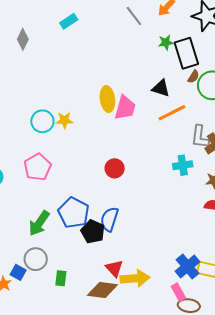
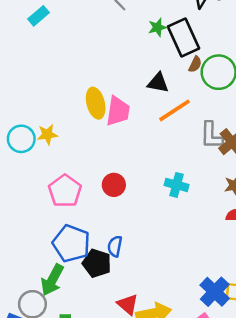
cyan cross: (183, 165) -> (177, 185), moved, turned 30
pink pentagon: (38, 167) -> (65, 191), moved
blue semicircle: (109, 219) -> (115, 246), size x0.7
green arrow: (39, 223) -> (52, 280), moved

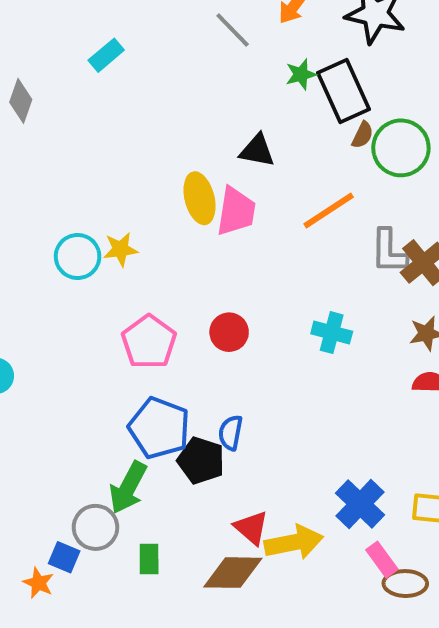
black triangle: (158, 83) -> (257, 151), moved
blue cross: (215, 292) -> (360, 504), moved

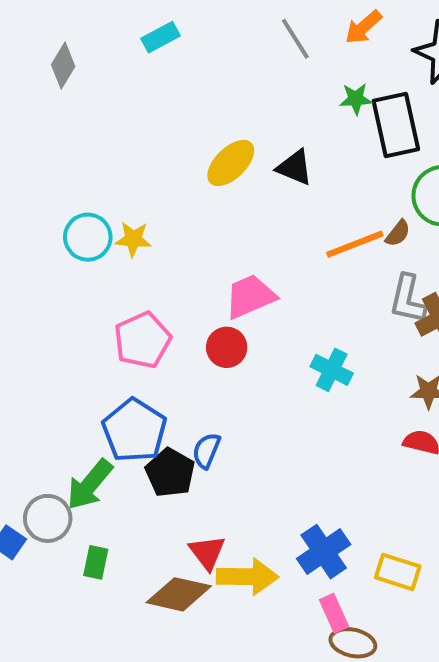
brown semicircle: (363, 135) -> (398, 233), moved
yellow ellipse: (200, 198) -> (231, 163), moved, turned 48
pink trapezoid: (236, 211) -> (250, 296), moved, turned -134

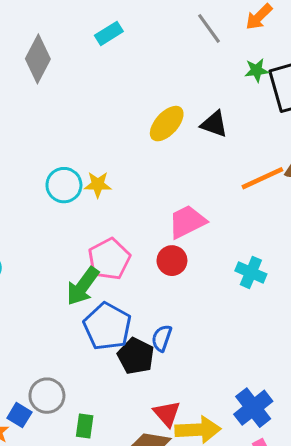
gray diamond: (63, 66) -> (38, 59), size x1.4
green arrow: (90, 485) -> (83, 286), moved

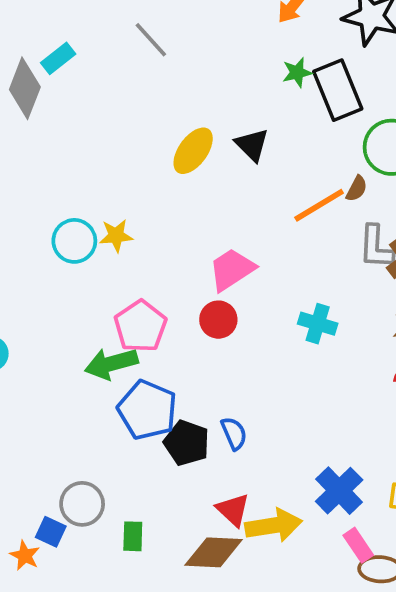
gray line: (209, 28) -> (151, 40), moved
cyan rectangle: (109, 33) -> (58, 58), moved
black triangle: (214, 124) -> (252, 145), turned 32
green arrow: (83, 286) -> (111, 364), turned 45
blue semicircle: (162, 338) -> (234, 433), moved, turned 144

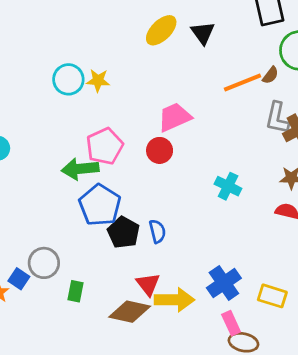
cyan cross: (318, 324) -> (228, 186), moved

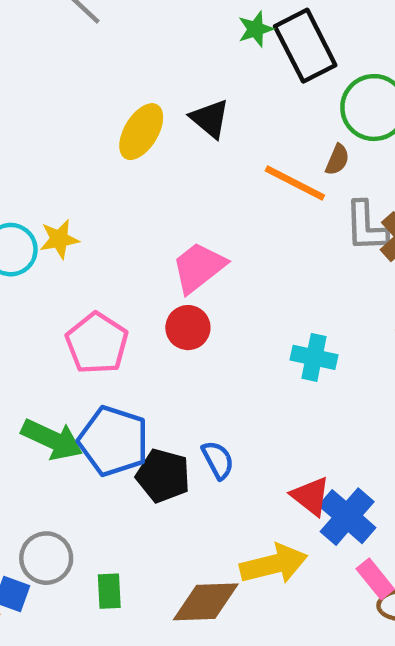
orange line: (242, 82) -> (295, 183), turned 63
green arrow: (80, 169) -> (52, 439), moved, turned -135
red triangle: (148, 284) -> (311, 496), moved

